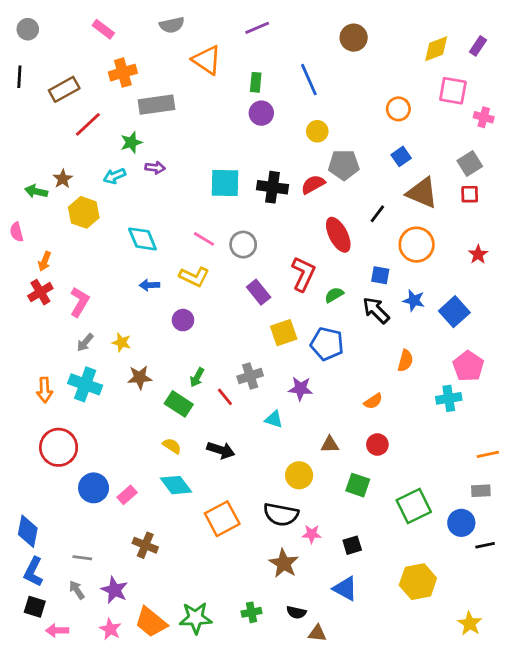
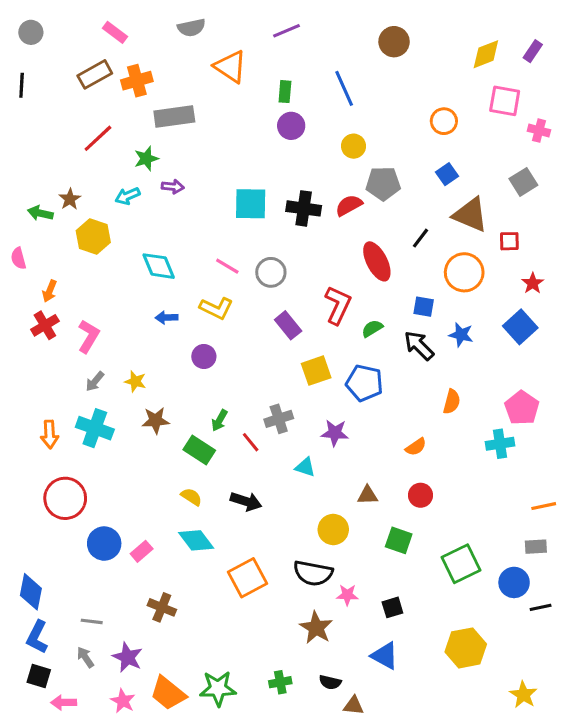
brown rectangle: (64, 89) -> (95, 74), moved
red square: (470, 194) -> (509, 241), moved
blue square: (454, 312) -> (520, 327), moved

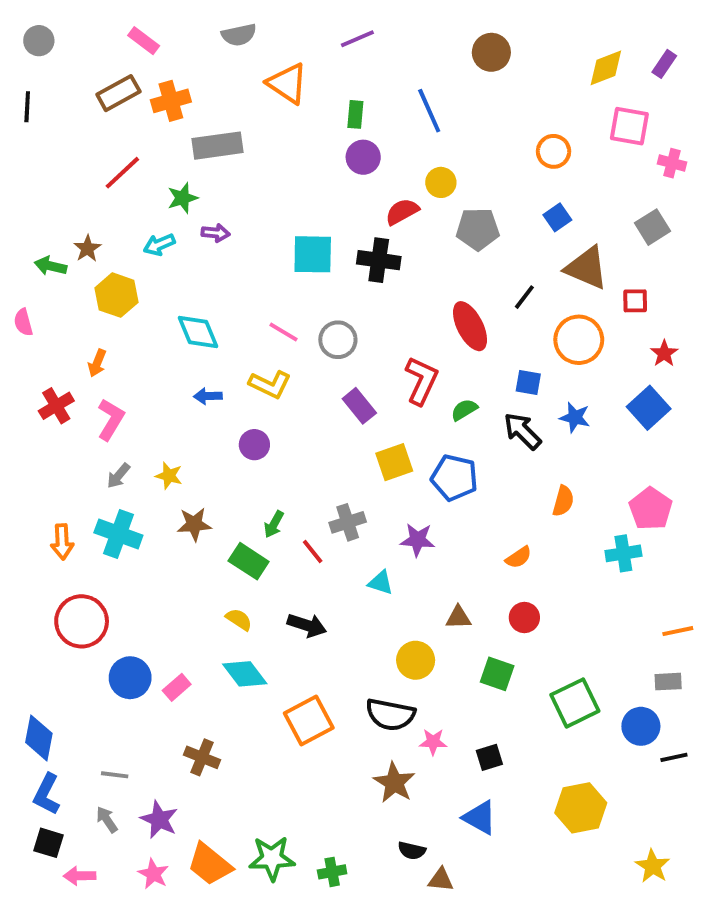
red semicircle: (349, 205) -> (402, 212), moved
orange arrow: (50, 291) -> (97, 363), moved
green cross: (280, 682) -> (332, 872), moved

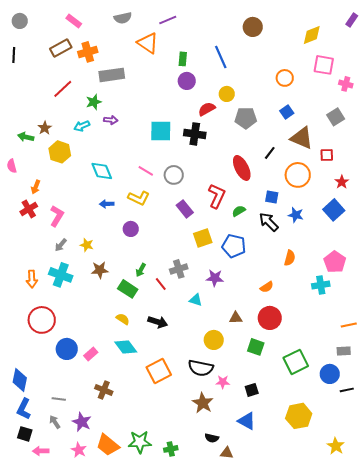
purple line: (357, 39) -> (168, 20), moved
purple rectangle: (664, 64) -> (352, 20), moved
orange arrow: (97, 363) -> (36, 187), moved
red circle: (524, 617) -> (270, 318), size x1.5

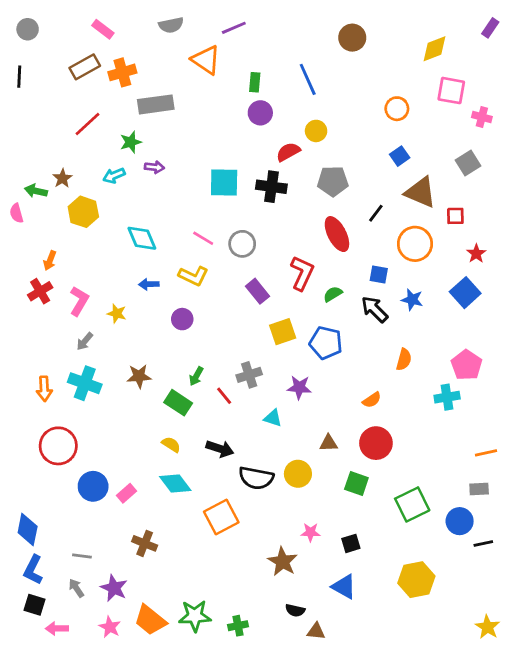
gray pentagon: (246, 118) -> (333, 181), moved
pink semicircle: (12, 166) -> (16, 213), moved
yellow star: (87, 245) -> (117, 314), moved
black semicircle: (201, 368) -> (256, 478), moved
yellow star: (336, 446) -> (487, 627), moved

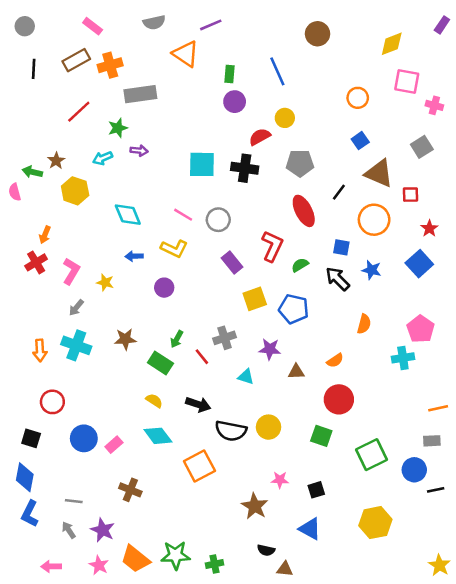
black line: (19, 77) -> (34, 69), moved
brown triangle: (329, 443) -> (296, 372), moved
red circle: (58, 446) -> (52, 402), size x0.7
black square: (35, 605) -> (31, 438), moved

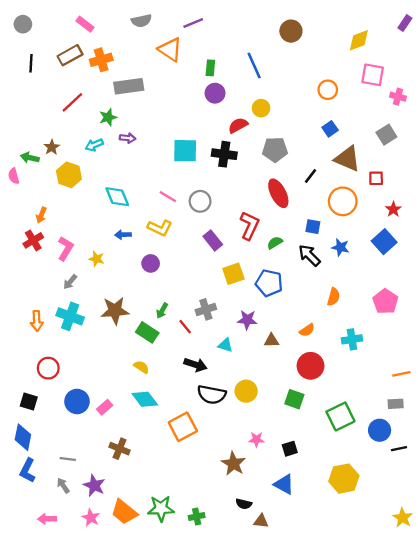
brown star: (125, 339) -> (115, 311), size x1.4
cyan cross: (403, 358) -> (352, 339), moved
black arrow: (198, 404) -> (195, 365), moved

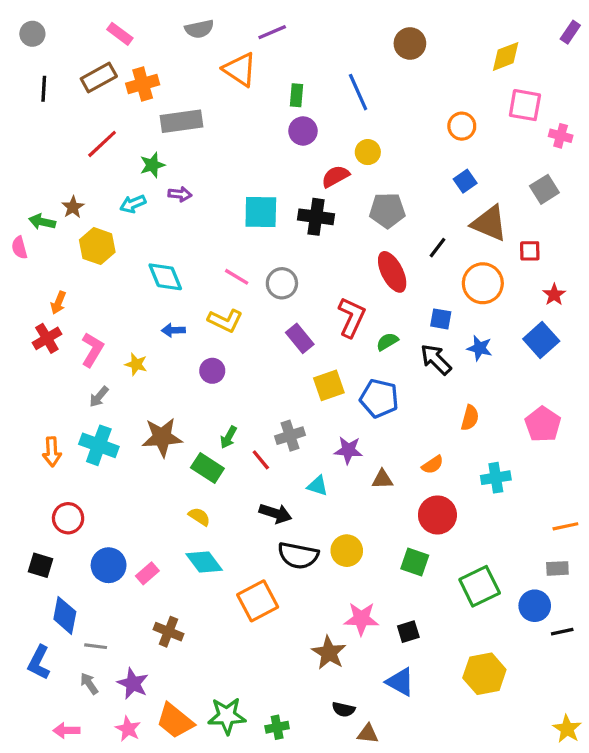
blue diamond: (23, 437) -> (65, 615), moved
pink star: (256, 439) -> (361, 619), size x1.5

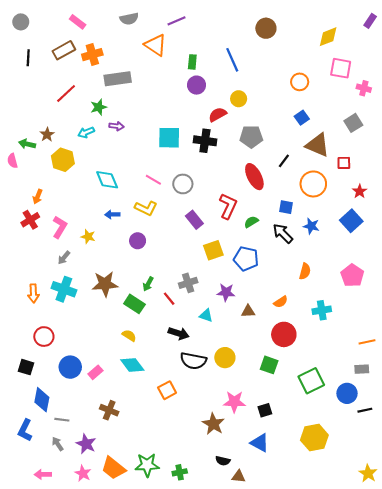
orange square: (258, 601) -> (167, 390), size x0.7

